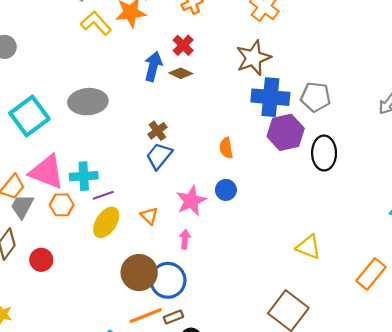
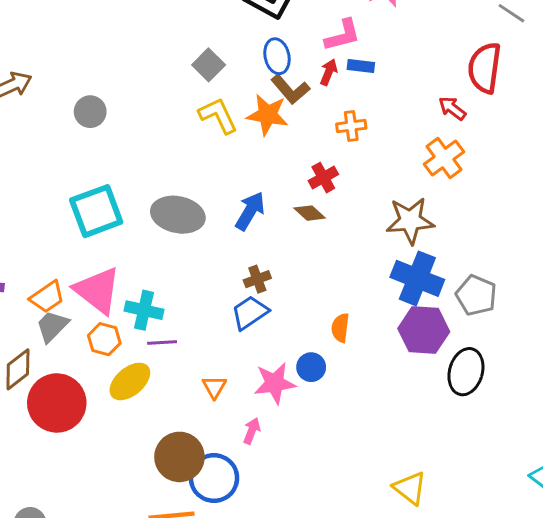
blue arrow: (153, 66) -> (250, 211), moved
blue circle: (226, 190) -> (311, 367), moved
yellow ellipse: (106, 222) -> (130, 381), moved
red circle: (41, 260) -> (57, 403), size x1.8

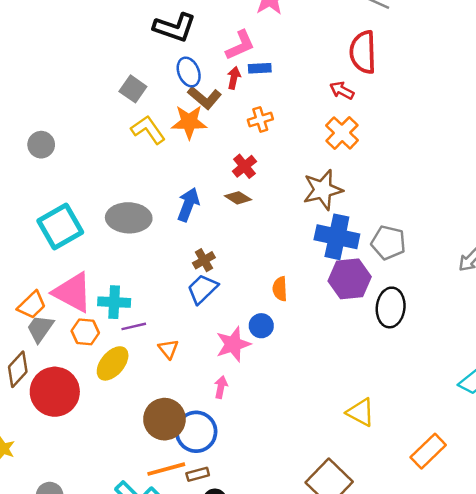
orange triangle: (214, 387) -> (168, 349), moved

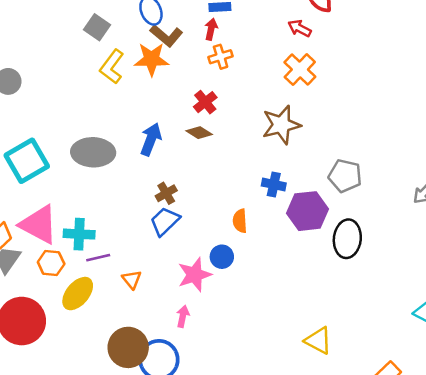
red arrow: (234, 78) -> (211, 29), moved
yellow L-shape: (148, 130) -> (112, 67), turned -108
blue cross: (337, 237) -> (274, 184), moved, size x0.6

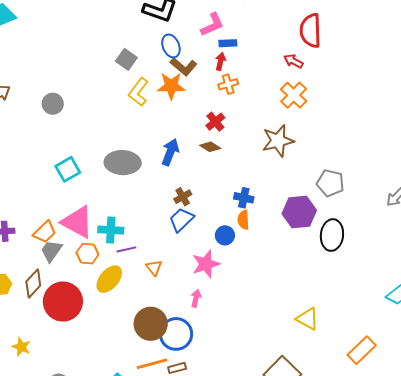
cyan square: (27, 161) -> (68, 169), size x0.7
blue cross: (274, 184) -> (244, 198), moved
blue circle: (222, 257) -> (225, 235), moved

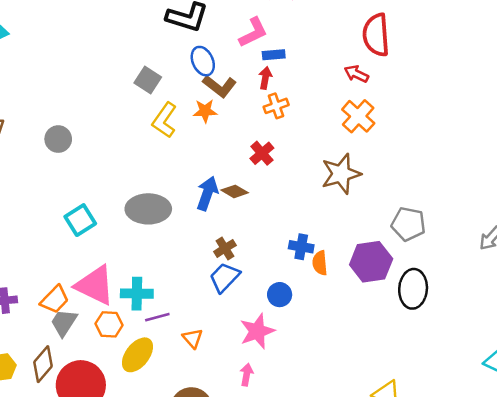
orange star: (171, 86) -> (205, 111), size x0.7
brown diamond: (210, 147) -> (235, 191), moved
orange semicircle: (243, 220) -> (320, 263), moved

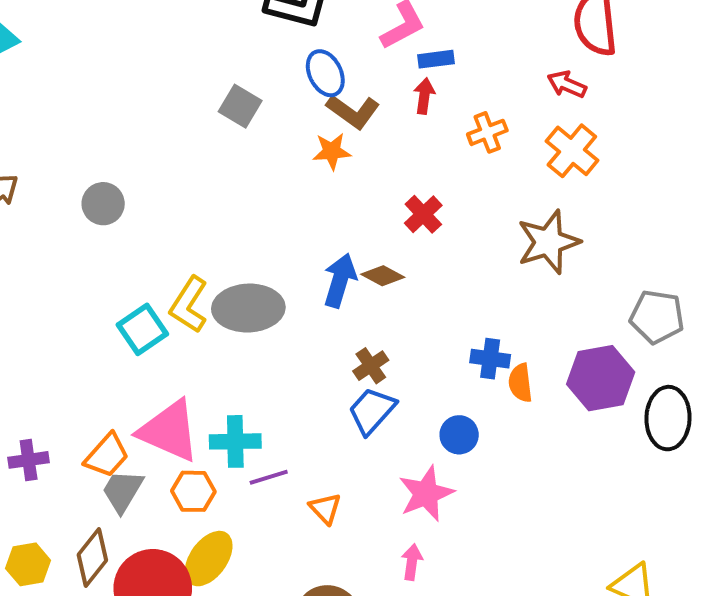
orange cross: (276, 106) -> (487, 132), moved
yellow L-shape: (164, 120) -> (189, 305), moved
yellow ellipse: (137, 355) -> (209, 559), moved

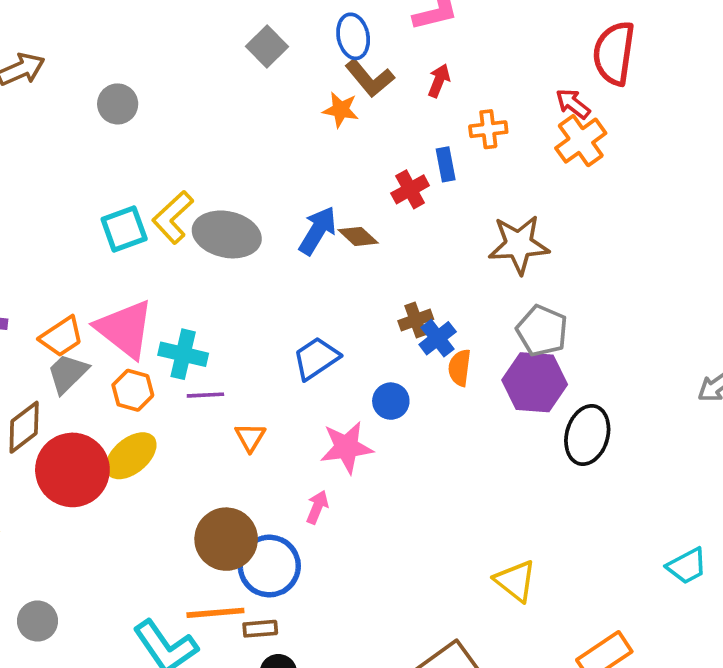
blue rectangle: (436, 59) -> (446, 164), moved, turned 72
orange cross: (572, 151) -> (581, 141), moved
gray pentagon: (657, 317) -> (542, 331), moved
blue cross: (490, 359) -> (438, 338), turned 30
brown cross: (371, 366) -> (416, 320), moved

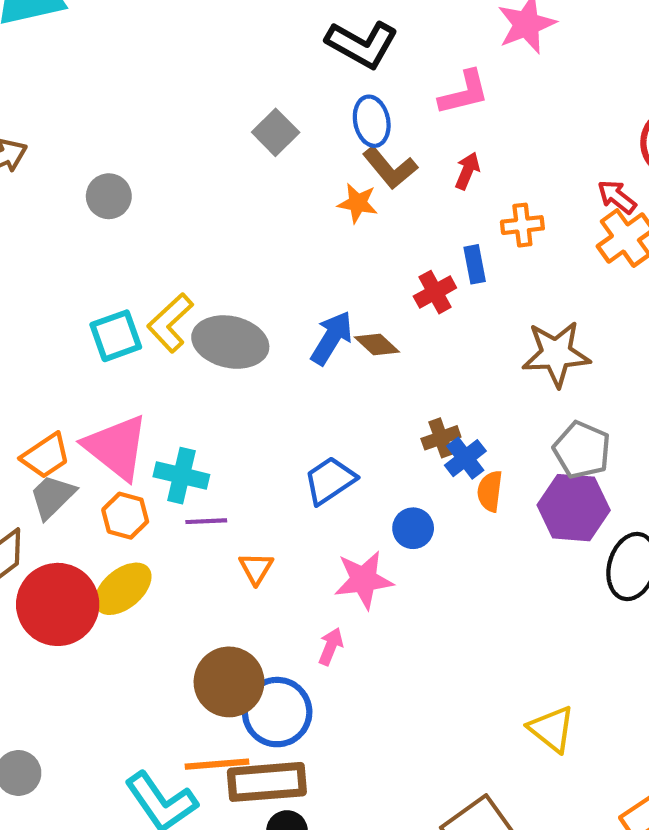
brown rectangle: (260, 629) -> (267, 782), size x2.0

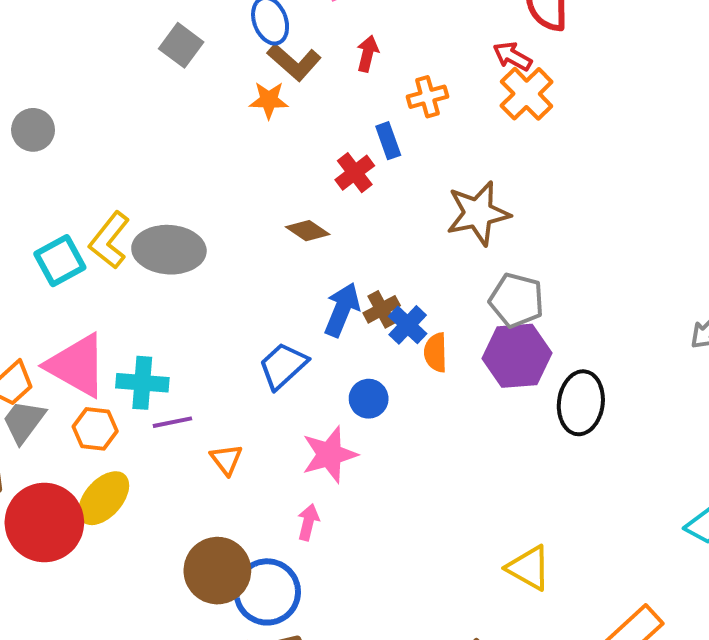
blue arrow: (332, 338) -> (342, 310), moved

